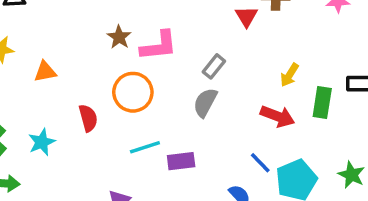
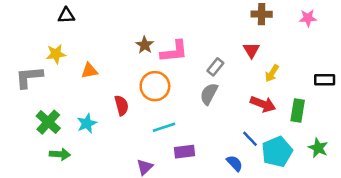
red triangle: (246, 16) -> (251, 50), moved
green rectangle: (322, 103) -> (298, 111), moved
purple rectangle: (181, 161) -> (184, 152), moved

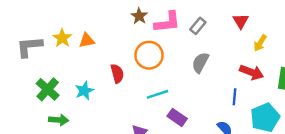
yellow star: (56, 54) -> (62, 38), moved, turned -30
gray rectangle: (215, 67) -> (198, 26), moved
blue line: (250, 139) -> (235, 97), moved, turned 49
purple rectangle: (184, 152) -> (177, 117), turned 42

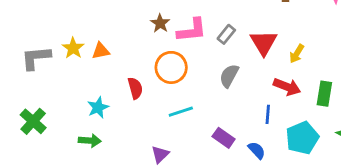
red triangle: (241, 21) -> (264, 43), moved, size x1.5
green cross: (48, 89) -> (33, 121), moved
purple rectangle: (177, 117) -> (224, 138), moved
green arrow: (59, 120) -> (90, 141), moved

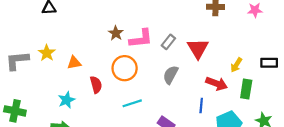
orange triangle: (101, 51) -> (74, 63), moved
yellow arrow: (297, 54) -> (236, 65), moved
green cross: (33, 121) -> (15, 111), turned -30

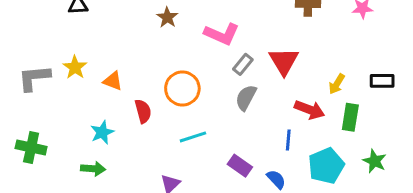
brown star: (116, 33) -> (167, 17), moved
pink L-shape: (141, 39) -> (222, 34), moved, turned 30
gray rectangle: (168, 42) -> (243, 64), moved
orange triangle: (74, 63) -> (113, 81), turned 32

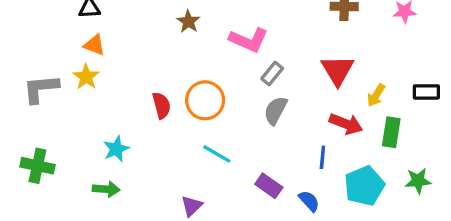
red triangle: (284, 61) -> (338, 70), moved
orange triangle: (113, 81) -> (94, 45), moved
red semicircle: (143, 111) -> (161, 105), moved
cyan line: (193, 137) -> (217, 154), turned 48
green star: (375, 161) -> (418, 181), turned -30

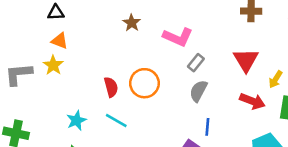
cyan line: (217, 154) -> (116, 120), moved
blue line: (322, 157) -> (207, 127), moved

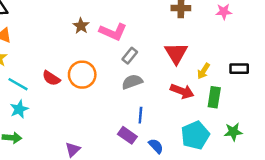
brown star: (132, 23) -> (81, 26), moved
red semicircle: (111, 87) -> (51, 78), turned 138
gray semicircle: (198, 91) -> (132, 82), turned 42
cyan line: (116, 120) -> (18, 84), moved

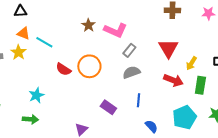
cyan line: (18, 84) -> (44, 42), moved
purple rectangle: (127, 135) -> (108, 107), moved

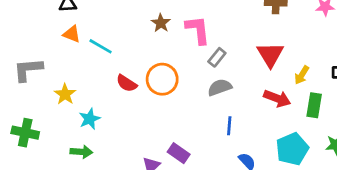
pink L-shape: (115, 30) -> (198, 30), turned -120
yellow star: (18, 52) -> (65, 94), moved
purple rectangle: (108, 107) -> (179, 153), moved

